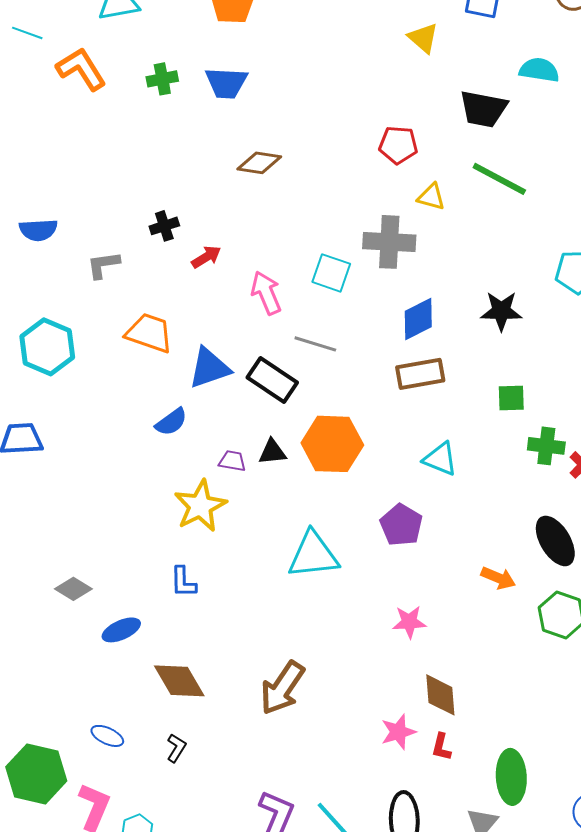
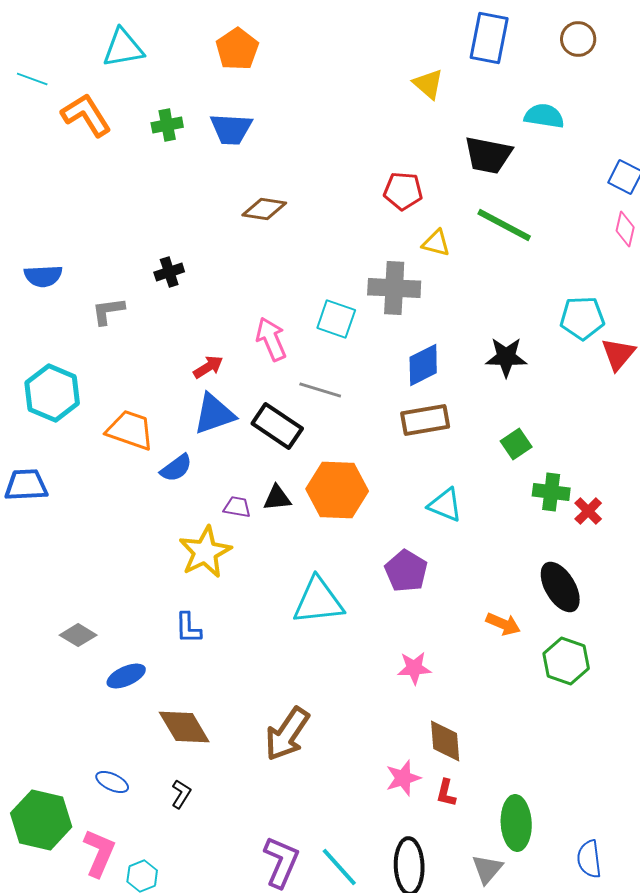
red arrow: (206, 257) -> (208, 367), moved
orange trapezoid: (149, 333) -> (130, 430), moved
green square: (511, 398) -> (516, 444), turned -32

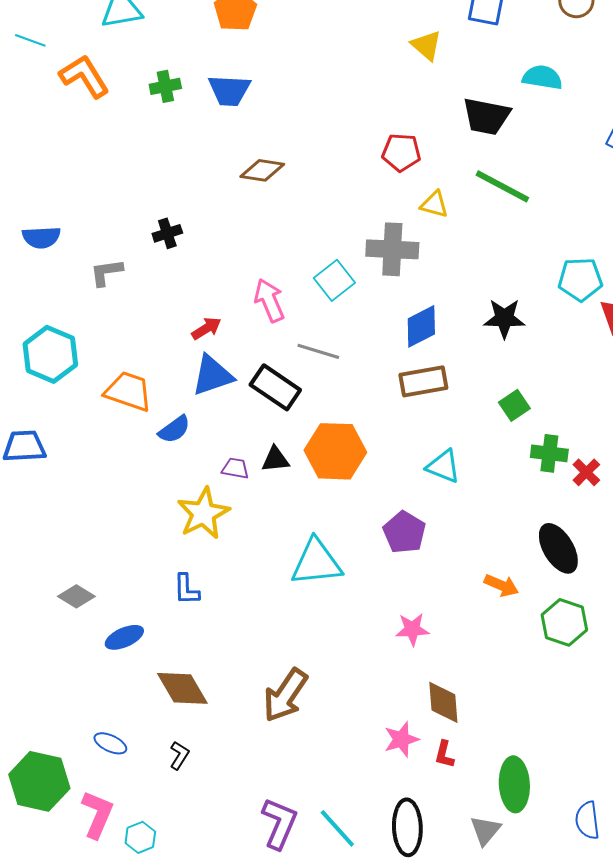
cyan square: (336, 319) -> (334, 280), turned 33

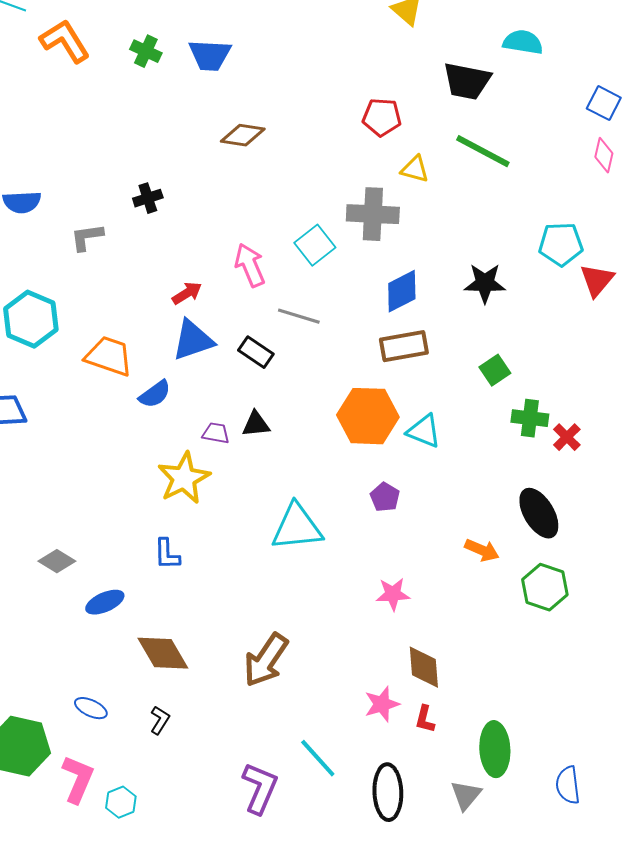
green cross: (165, 86) -> (146, 51), turned 36
black rectangle: (275, 387) -> (256, 352), size x0.7
orange hexagon: (335, 451) -> (368, 416), moved
purple pentagon: (404, 532) -> (385, 497), size x0.7
cyan line: (337, 828) -> (318, 758), moved

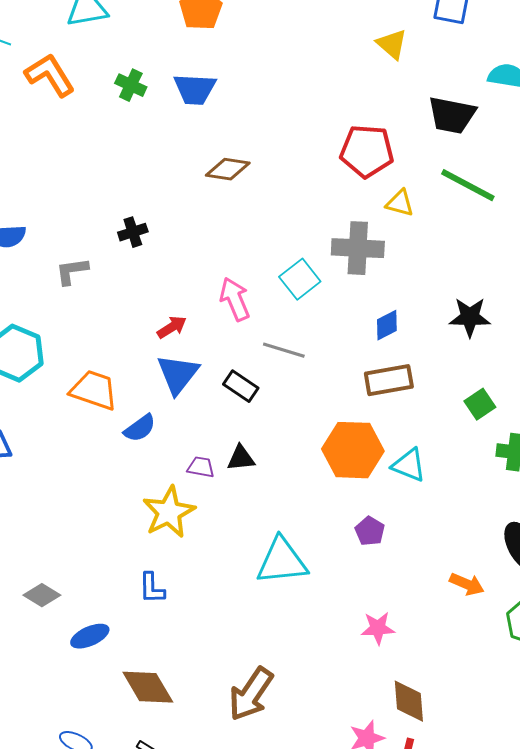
red pentagon: (382, 117) -> (367, 151), size x1.4
blue diamond: (402, 291) -> (387, 325), size x0.7
blue triangle: (193, 340) -> (178, 374), turned -33

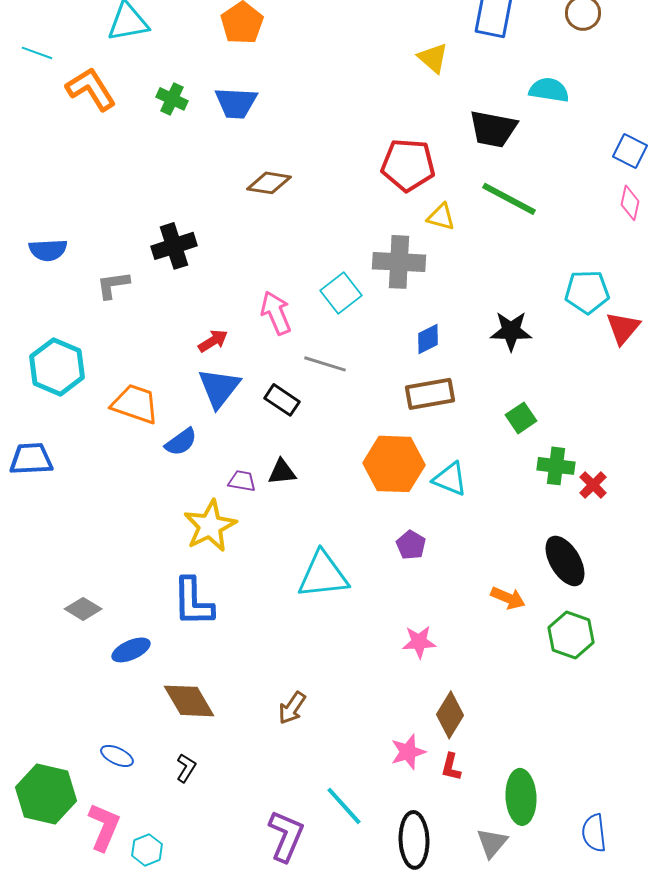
black cross: (133, 232) -> (174, 246), size x1.5
blue L-shape: (152, 588) -> (193, 602), size x1.6
brown arrow: (251, 694) -> (292, 708), size x0.6
brown diamond: (409, 701) -> (450, 715), turned 36

